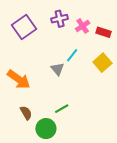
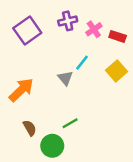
orange arrow: (19, 79) -> (21, 90), turned -80

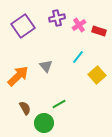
cyan line: (82, 63) -> (78, 57), moved
yellow square: (116, 71) -> (97, 75), moved
gray triangle: (65, 78) -> (46, 66), moved

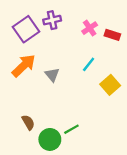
purple cross: (57, 18) -> (52, 20), moved
orange arrow: (18, 76) -> (24, 66), moved
green line: (59, 104) -> (71, 129), moved

